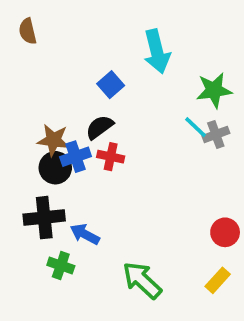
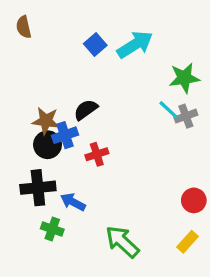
cyan arrow: (157, 51) -> (135, 45), turned -108
blue square: (111, 85) -> (95, 45), moved
red cross: (111, 157) -> (97, 154), moved, turned -30

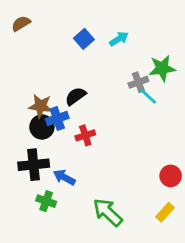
brown semicircle: (24, 27) -> (21, 24), turned 72
cyan arrow: (135, 45) -> (119, 39), size x0.6
gray cross: (186, 116) -> (138, 82), moved

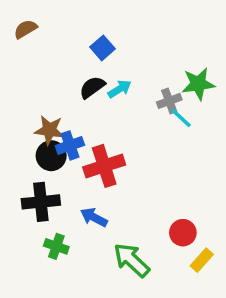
cyan arrow: (119, 39) -> (120, 89), moved
black semicircle: (75, 96) -> (92, 87), moved
red cross: (85, 135) -> (104, 166), size x1.6
red circle: (171, 176) -> (183, 233), moved
blue arrow: (64, 177) -> (94, 217), moved

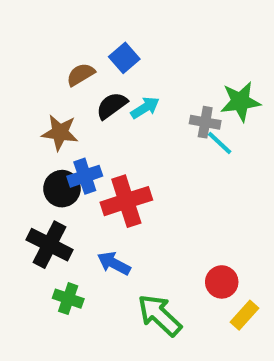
brown semicircle: (25, 29) -> (81, 75), moved
gray cross: (169, 101) -> (205, 122), turned 30
brown star: (49, 130) -> (60, 133), moved
black cross: (41, 202) -> (50, 245), turned 33

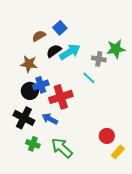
cyan arrow: (145, 108) -> (70, 52), size x1.5
cyan line: (220, 143) -> (89, 78), moved
blue arrow: (114, 263) -> (50, 119), moved
green arrow: (159, 315) -> (62, 148), moved

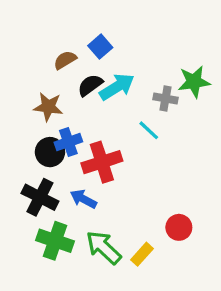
green cross: (33, 144) -> (55, 241), size x1.5
yellow rectangle: (118, 152) -> (142, 254), moved

